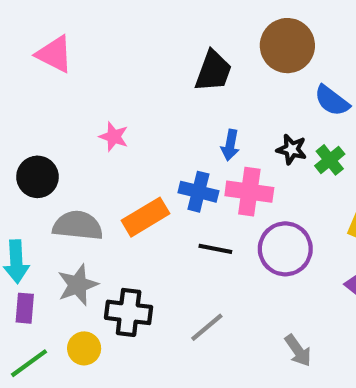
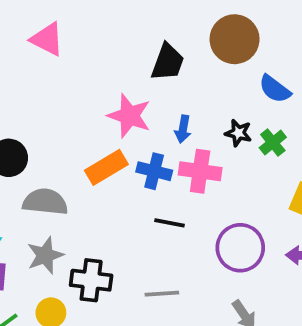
pink triangle: (54, 54) -> (47, 39), moved
pink star: (114, 137) -> (129, 116), moved, size x1.6
orange rectangle: (145, 217) -> (106, 167), moved
purple circle: (285, 249) -> (240, 248), moved
gray line: (207, 327) -> (162, 294), turned 36

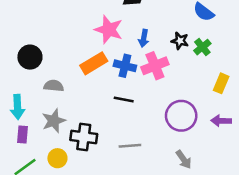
pink cross: (200, 171) -> (155, 66), turned -30
gray semicircle: (45, 202) -> (54, 86), size x0.7
black line: (169, 223) -> (124, 100), moved

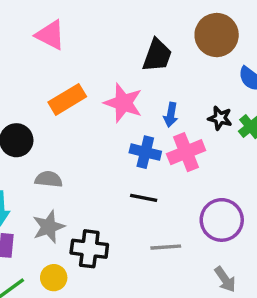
orange rectangle: (94, 63) -> (67, 99), moved
gray line: (130, 146) -> (166, 247), moved

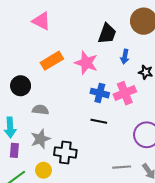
blue arrow: (171, 115) -> (125, 57), moved
gray line: (166, 247) -> (122, 167), moved

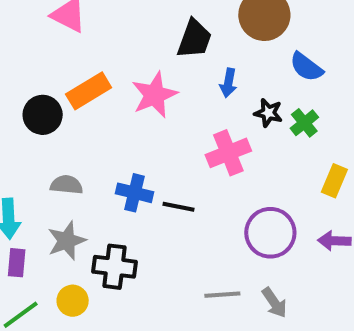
pink star: (86, 63) -> (154, 95), turned 30
black circle: (21, 86) -> (43, 115), moved
blue cross: (100, 93) -> (135, 193), moved

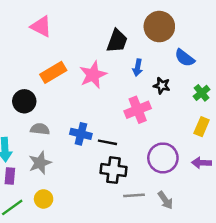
black circle: (43, 115) -> (24, 101), moved
green cross: (304, 123) -> (202, 93), moved
black cross: (115, 267) -> (113, 170), moved

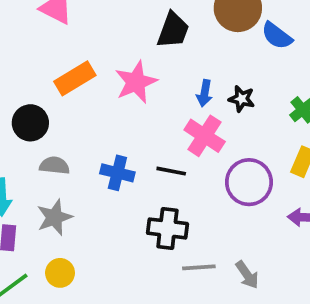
blue semicircle: (185, 58) -> (277, 36), moved
blue arrow: (138, 68) -> (205, 93), moved
pink cross: (138, 110) -> (205, 136), turned -35
black line: (107, 142) -> (171, 171), moved
purple circle: (163, 158) -> (249, 182), moved

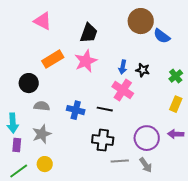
black trapezoid: (173, 30) -> (89, 33), moved
purple circle: (249, 182) -> (147, 138), moved

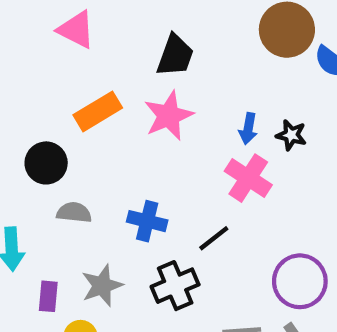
black line: (105, 109) -> (214, 238), moved, turned -49
gray star: (42, 134) -> (102, 286), moved
black cross: (103, 140) -> (175, 286), moved, turned -30
purple rectangle: (17, 145) -> (48, 296), moved

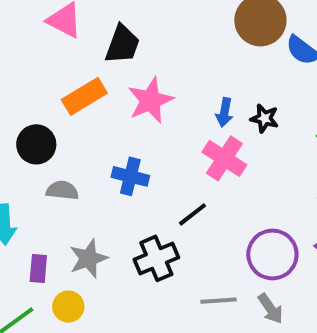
black trapezoid: (175, 55) -> (122, 44), moved
blue cross: (147, 221) -> (130, 176), moved

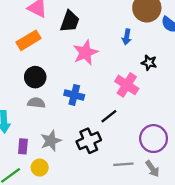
orange rectangle: (84, 96) -> (28, 40), moved
blue arrow: (224, 112) -> (127, 37), moved
black circle: (36, 144) -> (35, 77), moved

